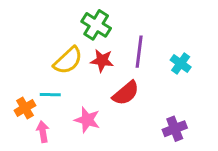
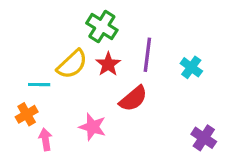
red star: (102, 61) -> (108, 64), turned 30
cyan line: (50, 95) -> (39, 85), moved
purple cross: (175, 129) -> (204, 138), moved, turned -35

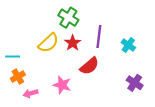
cyan line: (39, 85) -> (13, 57), moved
purple cross: (204, 138) -> (135, 83), moved
pink arrow: (45, 139) -> (30, 93), turned -96

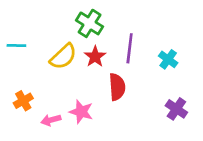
cyan line: (13, 57) -> (16, 46), moved
red semicircle: (89, 66) -> (117, 87), turned -54
pink arrow: (30, 93) -> (51, 120), moved

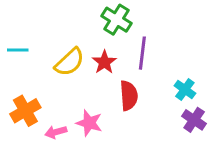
green cross: (90, 23) -> (117, 20), moved
cyan cross: (168, 59) -> (185, 89), moved
orange cross: (23, 101) -> (25, 111), size x1.4

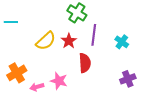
cyan line: (18, 50) -> (11, 22), moved
cyan cross: (185, 89) -> (122, 42), moved
purple cross: (194, 120) -> (128, 79), turned 35

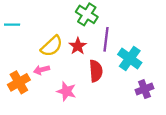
cyan cross: (122, 42) -> (130, 59), moved, size x1.5
pink arrow: (37, 87) -> (42, 70), moved

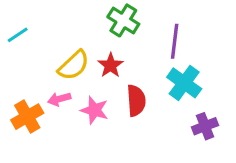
cyan line: (12, 25) -> (18, 35), turned -35
purple line: (106, 39) -> (175, 41), moved
pink star: (66, 91) -> (94, 110), moved

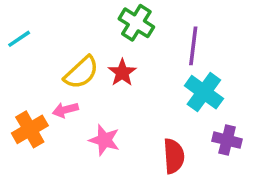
red semicircle: (136, 101) -> (174, 156), moved
pink star: (94, 110) -> (104, 140), moved
purple cross: (205, 126) -> (227, 140), turned 35

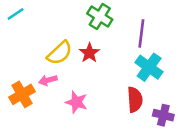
cyan line: (19, 39) -> (16, 14), moved
purple cross: (227, 140) -> (163, 115), moved
red semicircle: (174, 156) -> (135, 100), moved

